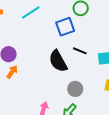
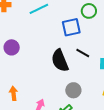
orange arrow: (12, 72) -> (13, 93), moved, turned -48

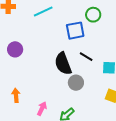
gray circle: (73, 90) -> (76, 83), moved

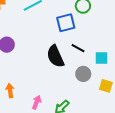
gray circle: (76, 83) -> (83, 74), moved

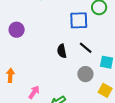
black semicircle: (55, 56) -> (62, 51), size x0.6

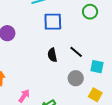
blue square: (79, 20) -> (53, 22), moved

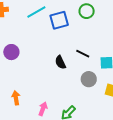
blue square: (53, 22) -> (59, 20), moved

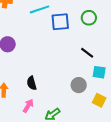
black line: (83, 54) -> (87, 53), moved
black semicircle: (60, 62) -> (32, 83), moved

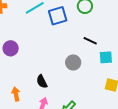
gray circle: (79, 85) -> (73, 63), moved

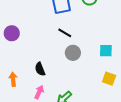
black line: (90, 41) -> (65, 33), moved

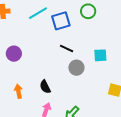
cyan square: (106, 51) -> (100, 55), moved
orange arrow: (13, 79) -> (18, 91), moved

